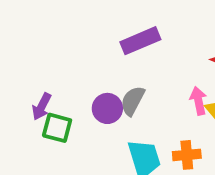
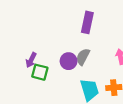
purple rectangle: (140, 41) -> (87, 22), turned -55

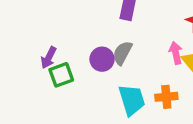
green square: (40, 72) -> (61, 75), turned -35

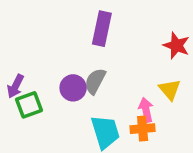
pink arrow: (176, 53) -> (146, 110), moved

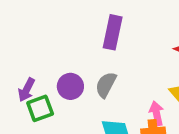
purple circle: (73, 88) -> (70, 86), moved

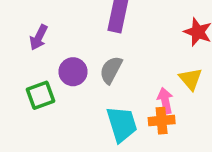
purple arrow: (27, 90) -> (39, 37), moved

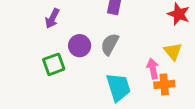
orange cross: (162, 121) -> (164, 84), moved

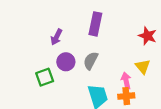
purple arrow: (52, 18) -> (56, 37), moved
orange cross: (164, 84) -> (126, 96), moved

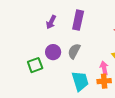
purple arrow: (56, 37) -> (51, 22), moved

